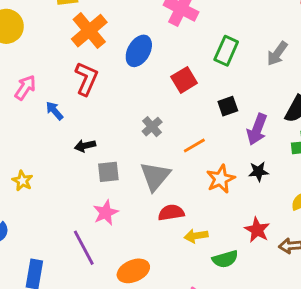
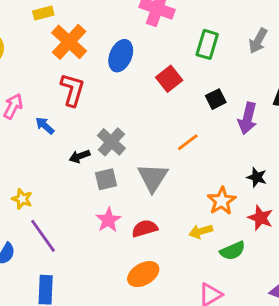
gray cross: (152, 127) -> (111, 142), moved, size x1.4
black star: (258, 172) -> (257, 177), moved, turned 30
orange star: (221, 179) -> (222, 201), moved
red semicircle: (171, 213) -> (145, 228), moved
purple line: (84, 248) -> (43, 236), moved

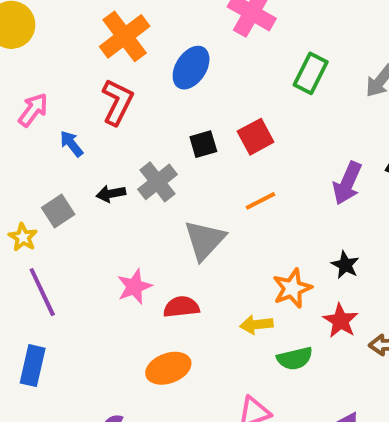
red square: (169, 79) -> (256, 137), moved
black square: (216, 99) -> (203, 144), moved
gray square: (106, 179) -> (58, 211), moved, turned -30

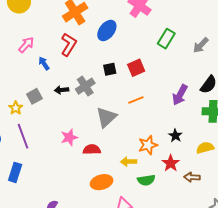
orange ellipse: (168, 368) -> (102, 182), moved

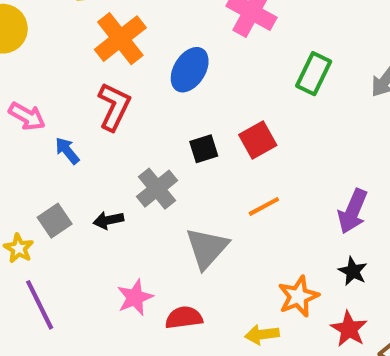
pink arrow: (26, 45) -> (27, 116), turned 84
black arrow: (62, 90) -> (108, 220), moved
purple arrow: (180, 95) -> (353, 211), moved

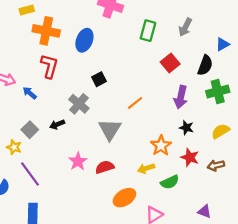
orange cross: (120, 39) -> (46, 31), turned -30
red square: (258, 140) -> (170, 63), moved

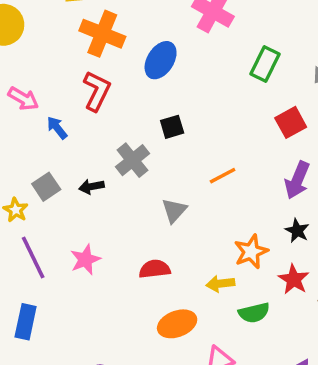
gray triangle: (110, 129) -> (174, 210), size x0.7
pink star: (78, 161) -> (85, 260), moved

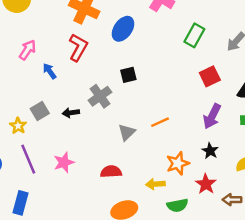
pink arrow: (23, 99) -> (28, 50), turned -90
orange line: (223, 176) -> (160, 122), moved

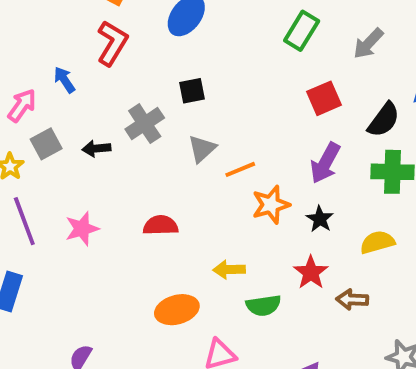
pink arrow: (28, 50) -> (22, 105), moved
gray triangle: (127, 132) -> (202, 149), moved
orange star: (178, 163) -> (271, 205), moved
red semicircle: (111, 172) -> (161, 225), moved

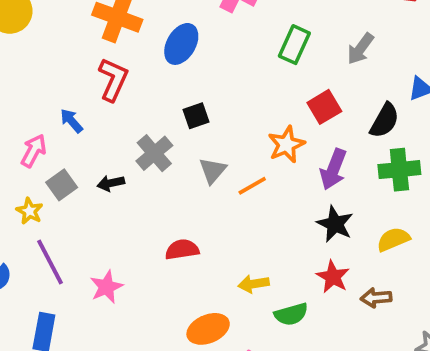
orange star: (271, 205) -> (286, 144), moved
black star: (320, 219) -> (335, 224), size x1.4
pink star: (82, 229) -> (106, 287), moved

